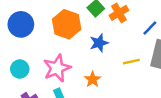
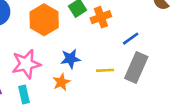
blue star: (99, 43) -> (70, 59), moved

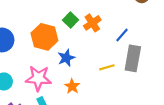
blue star: (70, 59) -> (66, 58), moved
pink star: (26, 64) -> (38, 78), turned 30

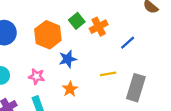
gray rectangle: (133, 58) -> (136, 88), moved
pink star: (38, 78) -> (36, 76), size x0.6

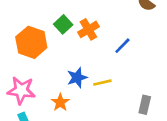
blue star: (68, 59) -> (77, 78), moved
pink star: (36, 76) -> (21, 90), size x1.5
gray rectangle: (136, 88) -> (145, 105), moved, size x0.6

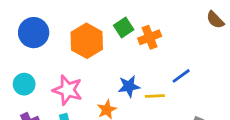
blue line: (122, 46) -> (181, 76), moved

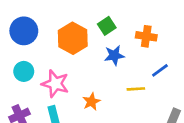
orange cross: (150, 37) -> (146, 36), moved, turned 30
cyan circle: (24, 84) -> (24, 71), moved
blue star: (129, 86) -> (114, 55), moved

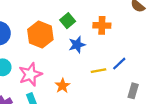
blue line: (160, 70) -> (119, 64), moved
pink star: (55, 84) -> (30, 74), turned -30

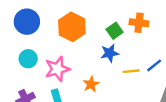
green square: (68, 21) -> (115, 31), moved
blue star: (77, 45) -> (110, 53), moved

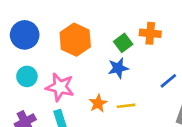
pink star: (57, 69) -> (60, 87), turned 30
yellow line: (131, 71) -> (126, 106), moved

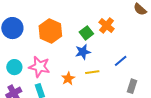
orange cross: (150, 33) -> (107, 25), turned 35
cyan circle: (27, 76) -> (14, 67), moved
yellow line: (126, 106) -> (92, 72), moved

